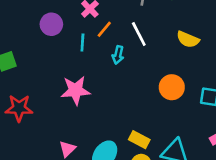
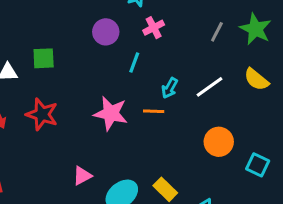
orange line: (104, 29) -> (154, 111), moved, turned 36
white line: (139, 34) -> (209, 87), moved, turned 65
yellow semicircle: (188, 39) -> (256, 79), moved

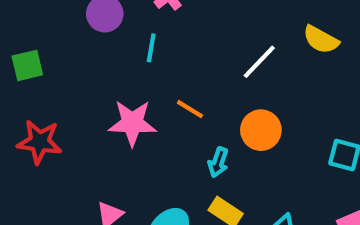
cyan arrow: (170, 88) -> (218, 162), moved
orange line: (154, 111) -> (190, 109), turned 40
orange circle: (219, 142) -> (261, 130), moved

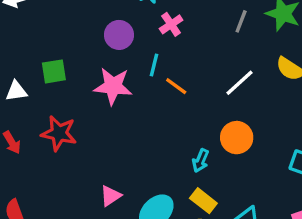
orange line: (190, 109) -> (176, 86), moved
pink star: (132, 123) -> (113, 86), moved

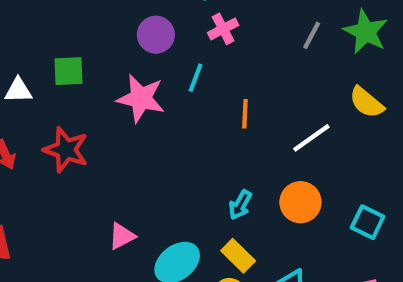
white line: (240, 83) -> (311, 138), moved
orange line: (176, 86) -> (245, 114), moved, turned 50
orange circle: (237, 138) -> (300, 202), moved

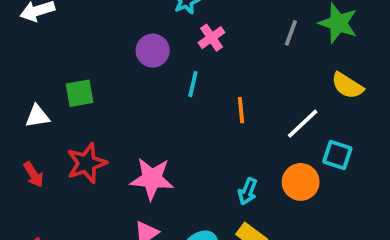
pink star: (141, 98) -> (152, 179), moved
red star: (66, 150) -> (87, 163), turned -30
cyan square: (368, 222) -> (337, 155), moved

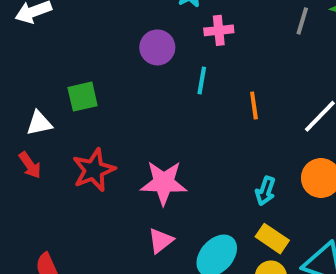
pink cross: (212, 38) -> (219, 30), turned 32
red arrow: (33, 174) -> (30, 165), moved

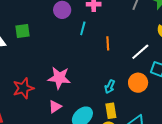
red star: (94, 170) -> (23, 88), moved
yellow rectangle: (272, 239) -> (111, 111), turned 42

